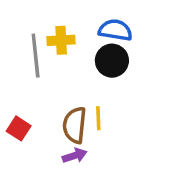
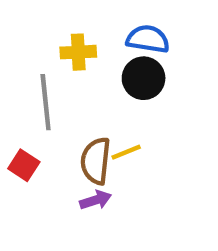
gray line: (36, 56) -> (46, 102), moved
yellow line: (98, 118) -> (126, 152), turned 70

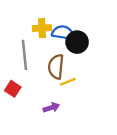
blue semicircle: (148, 39) -> (63, 33), moved
brown semicircle: (96, 161) -> (56, 67), moved

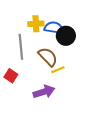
brown semicircle: (56, 67) -> (48, 57), turned 130
purple arrow: (51, 108) -> (44, 92), size x1.5

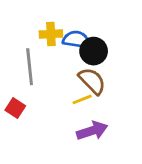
brown semicircle: (48, 57) -> (92, 81), moved
purple arrow: (44, 92) -> (92, 131), moved

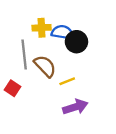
brown semicircle: (92, 81) -> (45, 66), moved

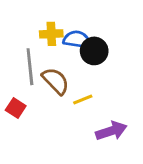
purple arrow: (75, 107) -> (111, 131), moved

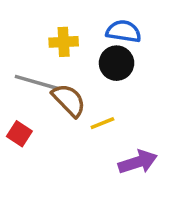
blue semicircle: (77, 40) -> (124, 31), moved
gray line: (30, 67) -> (37, 83), turned -68

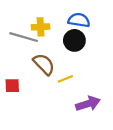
gray line: (37, 83) -> (24, 37), moved
red square: (19, 134) -> (12, 86), turned -35

